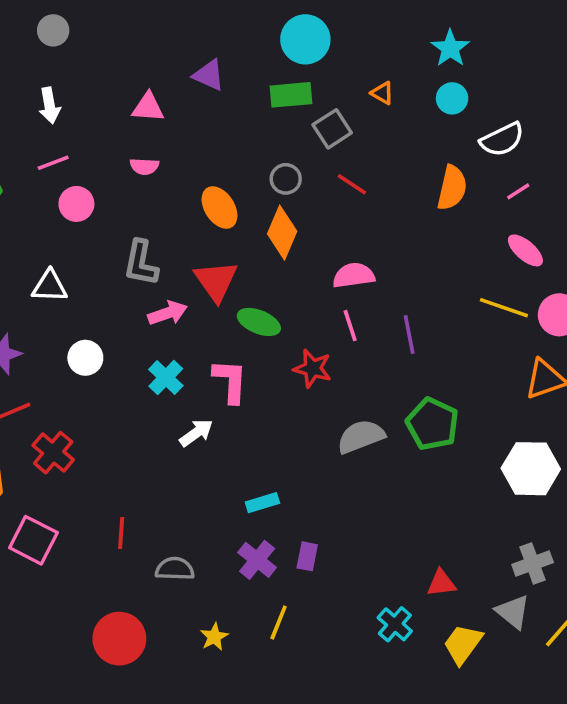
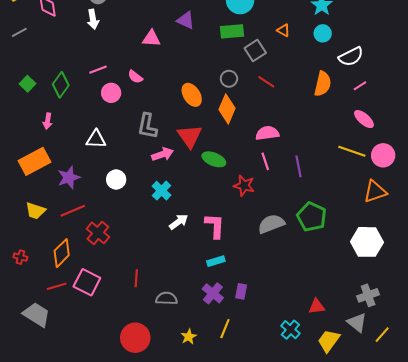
white arrow: (50, 106) -> (93, 19), moved
pink semicircle: (144, 166) -> (135, 77), moved, turned 35
pink L-shape: (230, 381) -> (215, 226), moved

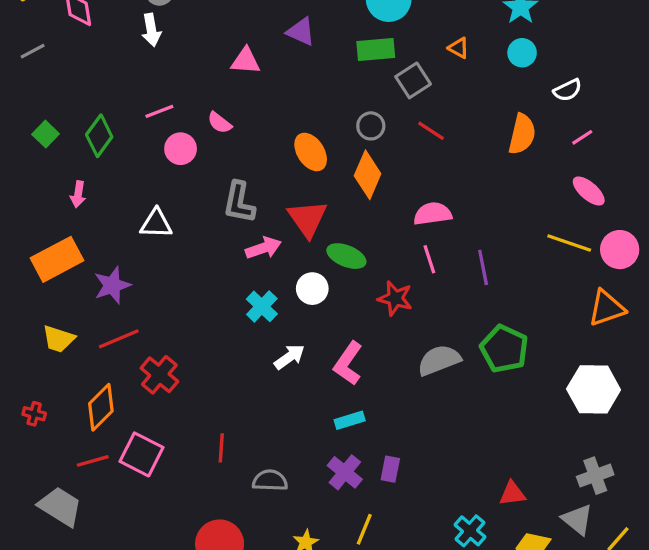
white semicircle: (351, 57) -> (568, 90), size x0.7
white circle: (116, 179) -> (312, 289), moved
pink L-shape: (215, 226) -> (348, 363), turned -148

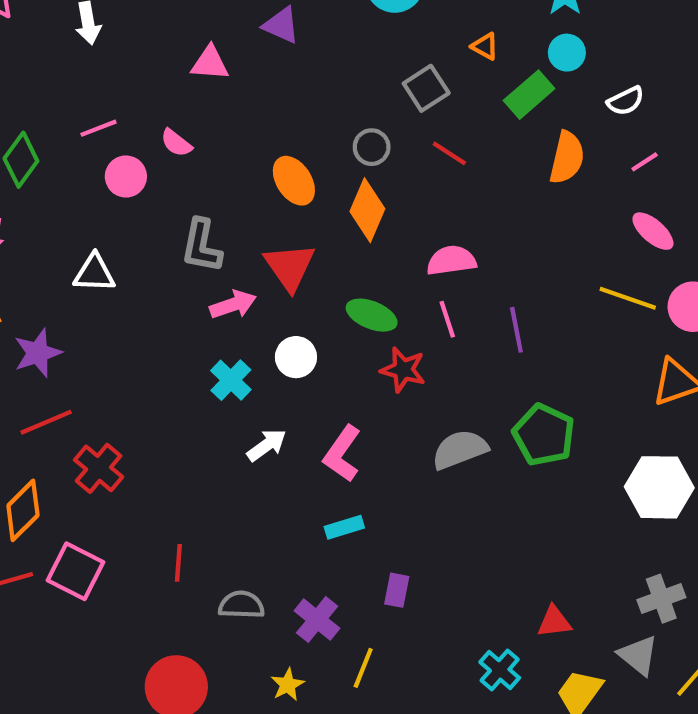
green rectangle: (376, 49) -> (529, 95), moved, turned -36
green ellipse: (346, 256) -> (372, 315), moved
purple cross: (345, 472) -> (317, 620), moved

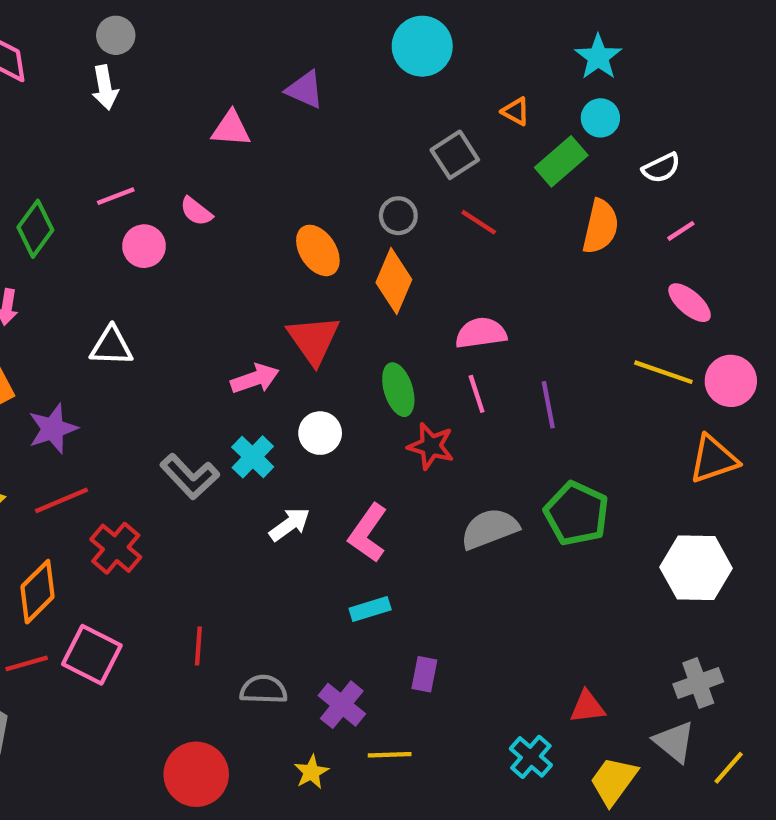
gray L-shape: (201, 246) -> (190, 477), moved, turned -54
green ellipse: (372, 315) -> (398, 390), turned 51
yellow line: (363, 668) -> (390, 755), turned 66

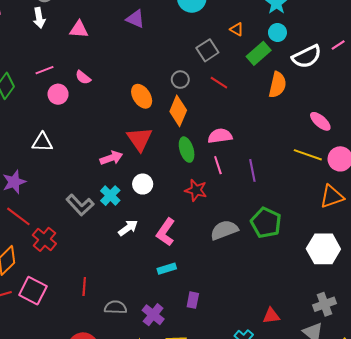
pink triangle: (231, 129) -> (79, 29), moved
white semicircle: (661, 168) -> (307, 57), size x1.6
pink line: (681, 231) -> (338, 45), moved
green ellipse: (398, 390) -> (187, 150), moved
red line: (61, 500) -> (18, 216), turned 60

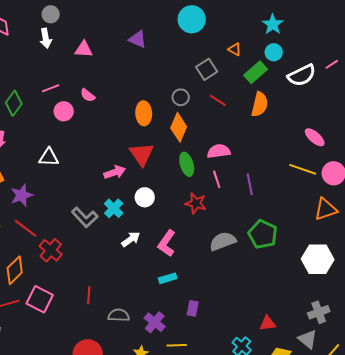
orange semicircle: (277, 85) -> (260, 104), moved
orange ellipse: (142, 96) -> (144, 113), turned 30

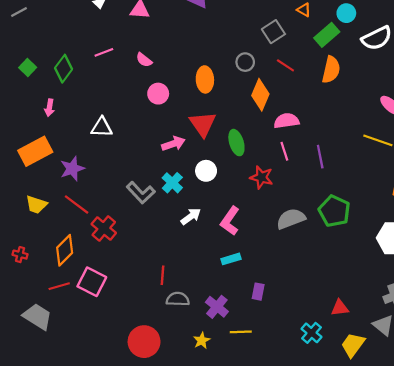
pink circle: (64, 111) -> (158, 94), moved
orange diamond: (179, 127) -> (260, 95), moved
green ellipse: (187, 164) -> (236, 143), moved
red line: (89, 295) -> (163, 275), moved

